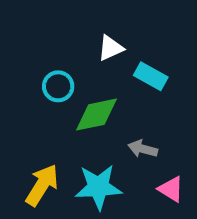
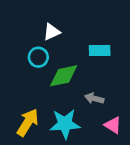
white triangle: (111, 48) -> (52, 32), moved
cyan rectangle: (151, 76) -> (100, 51), turned -30

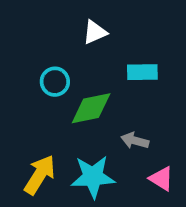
white triangle: (52, 32) -> (95, 32), moved

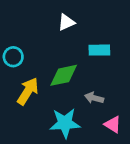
cyan circle: (55, 82) -> (13, 57), moved
yellow arrow: (40, 175) -> (28, 91), moved

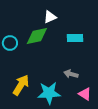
green diamond: (64, 75) -> (37, 36), moved
yellow arrow: (28, 91) -> (21, 85), moved

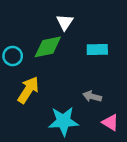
white triangle: (50, 17) -> (65, 22), turned -32
yellow arrow: (21, 85) -> (28, 90), moved

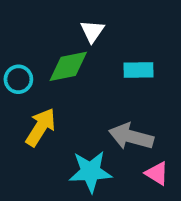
gray arrow: (92, 96) -> (131, 137), size x1.6

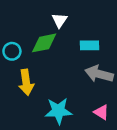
yellow arrow: (41, 127) -> (26, 82), turned 140
gray arrow: (131, 137) -> (99, 74), moved

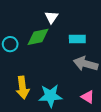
yellow arrow: (26, 82) -> (23, 88), moved

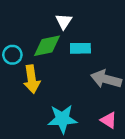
cyan rectangle: (77, 39) -> (80, 48), moved
yellow arrow: (23, 88) -> (32, 79), moved

